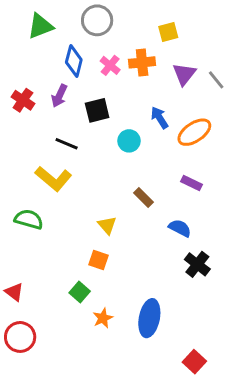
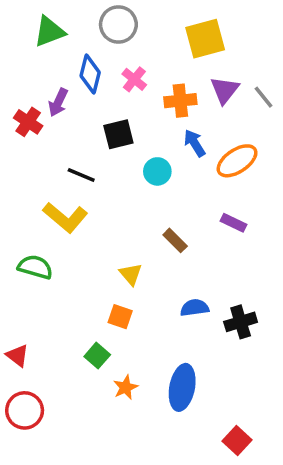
yellow square: (168, 32) -> (205, 39), size x1.6
orange cross: (142, 62) -> (180, 101), moved
purple arrow: (59, 96) -> (58, 102), moved
blue semicircle: (180, 228) -> (195, 308), moved, turned -35
black cross: (197, 264) -> (241, 322), turned 35

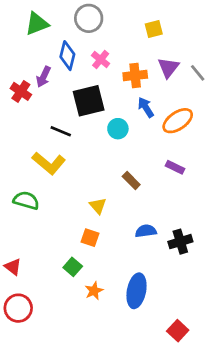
yellow square: (205, 39) -> (154, 29), size x0.6
black square: (118, 134) -> (89, 101), size x1.4

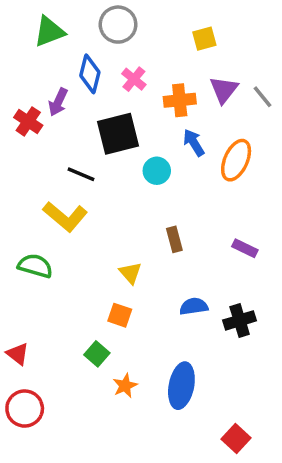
orange ellipse: (178, 121) -> (236, 160), turned -32
purple rectangle: (175, 167) -> (245, 248), moved
brown rectangle: (131, 180) -> (174, 239), turned 30

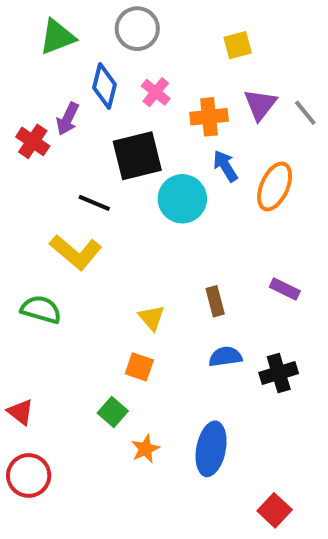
cyan circle: (157, 171) -> (182, 199), size x1.5
brown rectangle: (174, 239) -> (215, 301), moved

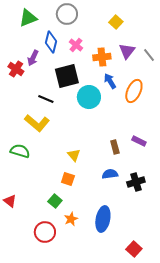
yellow square: (238, 45) -> (116, 22), turned -32
brown rectangle: (215, 301) -> (115, 147), moved
red circle: (29, 475) -> (45, 232), moved

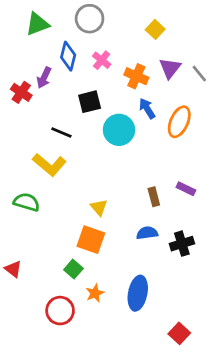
orange cross: (102, 57) -> (136, 76), turned 30
black square: (67, 76) -> (90, 102), size x0.7
orange square: (68, 179) -> (91, 240), size x1.5

